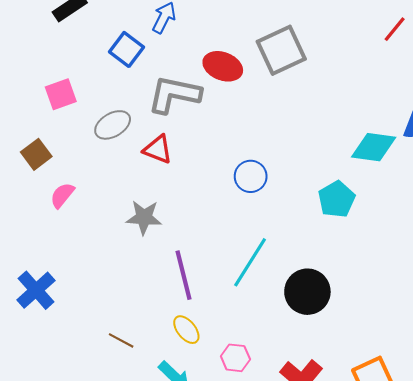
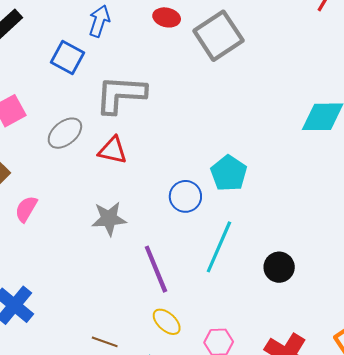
red ellipse: (223, 66) -> (167, 17), moved, size x0.7
blue circle: (251, 176) -> (185, 196), moved
cyan pentagon: (336, 199) -> (229, 173), moved
black circle: (307, 292) -> (279, 267), size x0.7

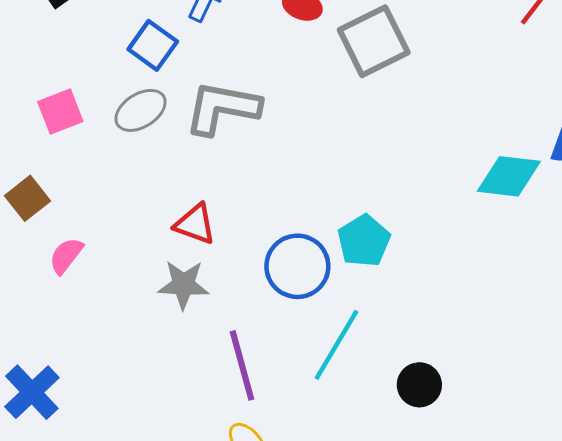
gray ellipse: (65, 133) -> (141, 110), moved
red triangle: (113, 150) -> (195, 224), moved
blue circle: (185, 196) -> (297, 266), size x1.4

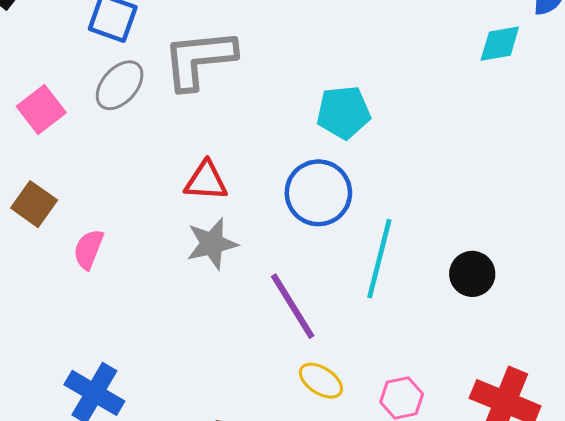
cyan diamond: (509, 176) -> (500, 44), size x0.7
cyan pentagon: (364, 241) -> (344, 112), moved, turned -30

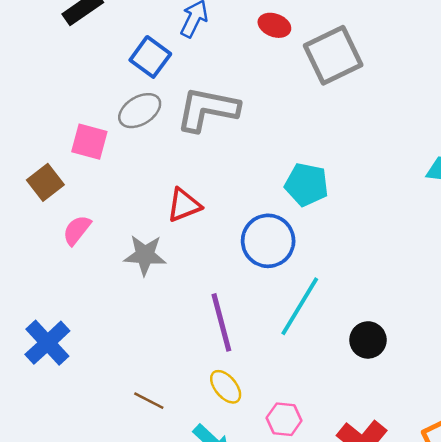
pink square: (41, 110) -> (89, 142), moved, turned 36
red triangle: (206, 181) -> (184, 205), turned -42
gray star: (212, 244) -> (145, 255), moved

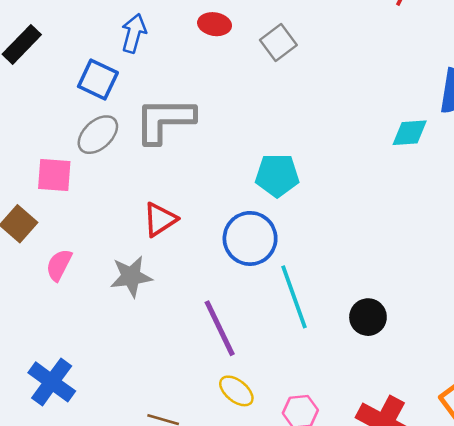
gray square: (333, 55) -> (278, 42), size x0.6
cyan line: (300, 306) -> (294, 297), turned -40

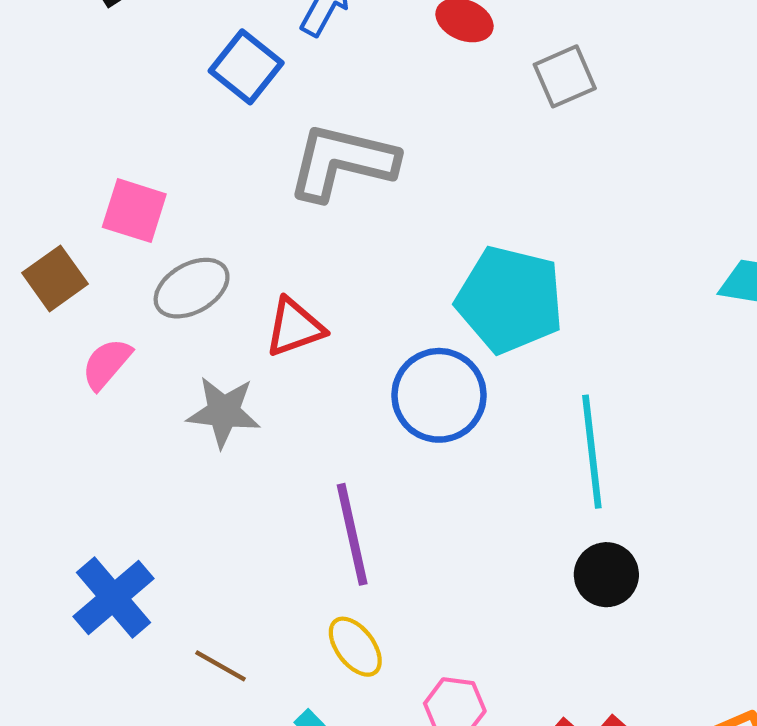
gray ellipse: (98, 135) -> (192, 288), moved
cyan pentagon: (277, 175) -> (510, 300), size x1.4
cyan line: (294, 297) -> (592, 452), moved
blue cross: (52, 382) -> (113, 597), moved

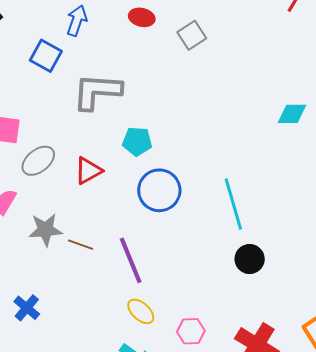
cyan pentagon: (510, 300) -> (137, 141), moved, size x0.6
gray star: (223, 412) -> (45, 230), moved
blue cross: (113, 597) -> (27, 308), size x0.7
brown line: (220, 666) -> (81, 245), moved

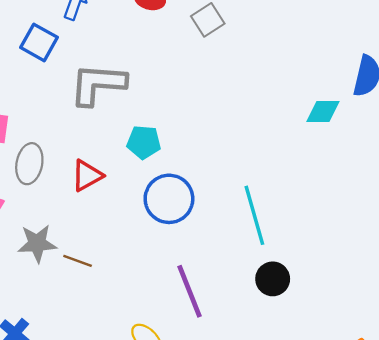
gray ellipse: (38, 161) -> (29, 164), turned -40
purple line: (131, 260) -> (189, 291), moved

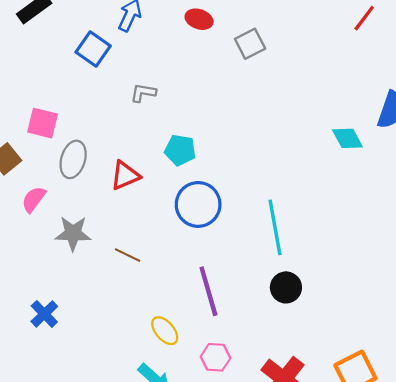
gray L-shape: (98, 84) -> (143, 93), size x0.5
cyan diamond: (323, 112) -> (347, 138), turned 56
brown line: (78, 261) -> (128, 255), moved

